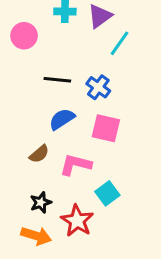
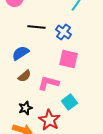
blue semicircle: (62, 119) -> (20, 53), moved

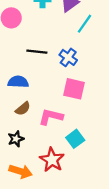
blue semicircle: (20, 53) -> (18, 82), turned 36
black star: (25, 108) -> (16, 139), moved

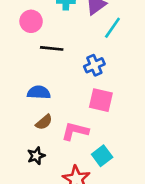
black line: (37, 52) -> (52, 48), moved
blue cross: (68, 57) -> (94, 65), turned 30

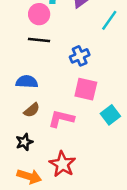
pink circle: (31, 21) -> (39, 14), moved
cyan line: (112, 28) -> (109, 20), moved
cyan square: (102, 156) -> (110, 115), moved

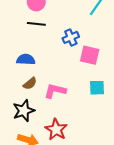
pink square: (86, 89) -> (90, 55), moved
cyan square: (110, 115) -> (97, 88), turned 35
black star: (24, 142) -> (24, 111), size x1.5

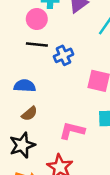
blue cross: (71, 37) -> (63, 55), moved
pink L-shape: (55, 91) -> (72, 131), moved

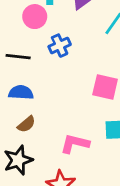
black line: (37, 44) -> (18, 57), moved
blue cross: (63, 55) -> (60, 46), moved

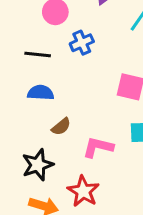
brown semicircle: (26, 124) -> (61, 127), moved

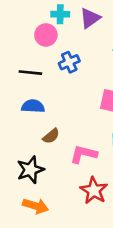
red star: (83, 191) -> (94, 190), moved

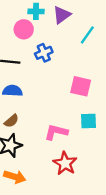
brown semicircle: (51, 136) -> (11, 121), moved

